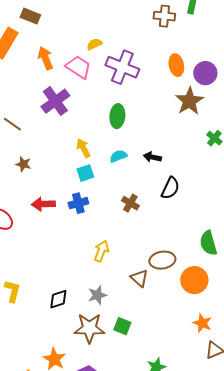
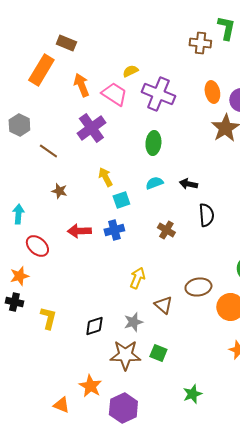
yellow arrow: (83, 148) -> (105, 177), moved
black semicircle: (170, 188) -> (206, 215), turned -30
brown triangle: (139, 278) -> (163, 305), moved

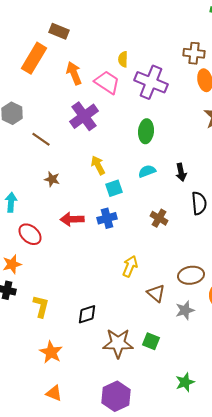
brown cross: (200, 43) -> (194, 53), moved
yellow semicircle: (130, 71) -> (123, 59), turned -63
black arrow: (188, 184) -> (181, 172), turned -114
gray star: (133, 322) -> (185, 310), moved
orange star: (90, 386) -> (51, 352), moved

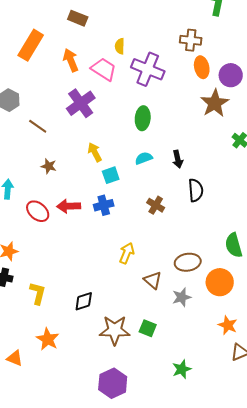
brown rectangle: (59, 31) -> (78, 18), moved
red ellipse: (30, 234) -> (38, 211), moved
orange triangle: (54, 393) -> (15, 358), moved

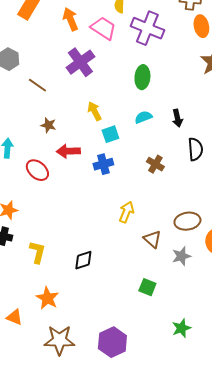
red arrow: (69, 206) -> (68, 151), moved
brown star: (115, 330) -> (59, 340), moved

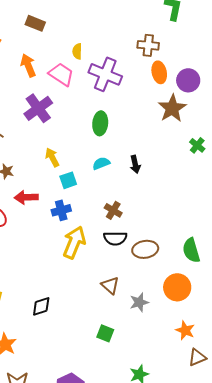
black semicircle: (195, 149) -> (115, 238), moved, turned 95
yellow arrow: (126, 212) -> (74, 242), moved, size x1.5
brown ellipse: (187, 221) -> (145, 249), moved

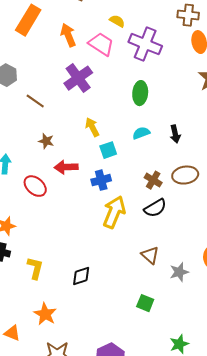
yellow semicircle: (77, 51) -> (117, 21), turned 119
black semicircle: (115, 238) -> (155, 208), turned -30
brown ellipse: (145, 249) -> (185, 175), moved

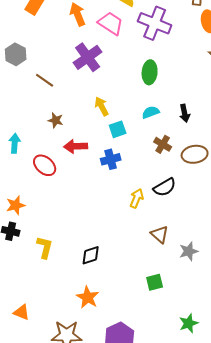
brown cross: (153, 180) -> (163, 144), moved
yellow arrow: (114, 212) -> (137, 198), moved, size x0.6
green square: (145, 303) -> (155, 282), turned -36
orange star: (45, 314) -> (88, 297), moved

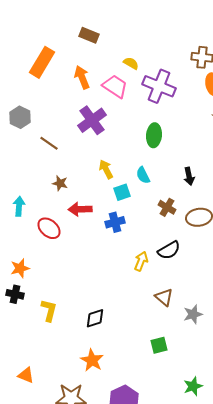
cyan semicircle: (151, 112) -> (143, 175), moved, turned -96

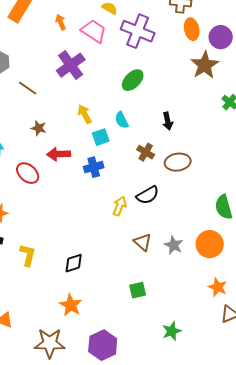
orange arrow: (82, 77) -> (61, 22), size x0.7
green ellipse: (154, 135) -> (133, 80), turned 40
gray star: (193, 314) -> (174, 245), moved, turned -30

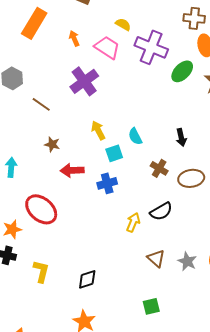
green ellipse: (133, 80) -> (182, 71), moved
red ellipse: (28, 173) -> (41, 209), moved, size x1.4

